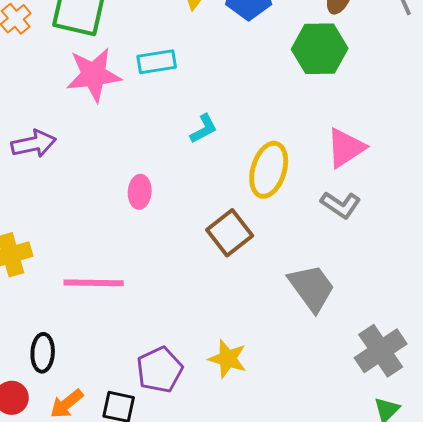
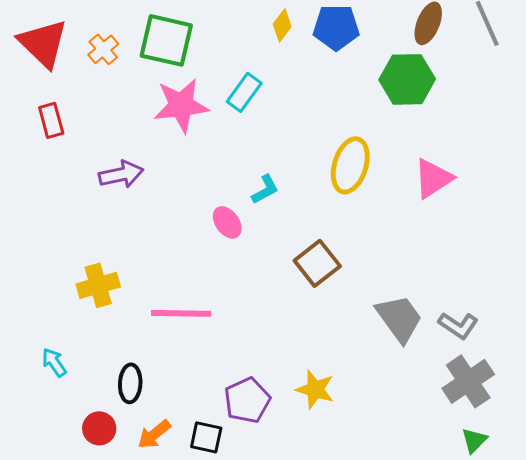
cyan rectangle: (157, 62) -> (244, 92), turned -45
cyan L-shape: (204, 129) -> (265, 189), moved
yellow ellipse: (269, 170) -> (350, 165), moved
pink ellipse: (140, 192) -> (227, 222), turned -40
gray L-shape: (341, 205) -> (458, 325), moved

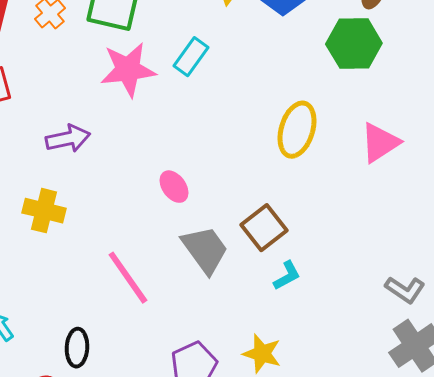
cyan L-shape: (265, 189) -> (287, 276), moved
yellow cross: (98, 285) -> (44, 211), moved, turned 30
pink line: (181, 313) -> (128, 278), turned 54
gray trapezoid: (399, 318) -> (205, 250), moved

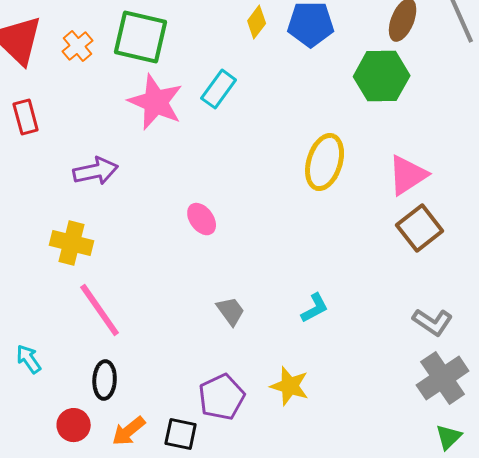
pink star: (128, 70) -> (156, 102), turned 30
brown square: (264, 228) -> (420, 228), moved
gray trapezoid: (205, 250) -> (231, 311), moved, size x0.6
pink line: (128, 278) -> (100, 310), moved

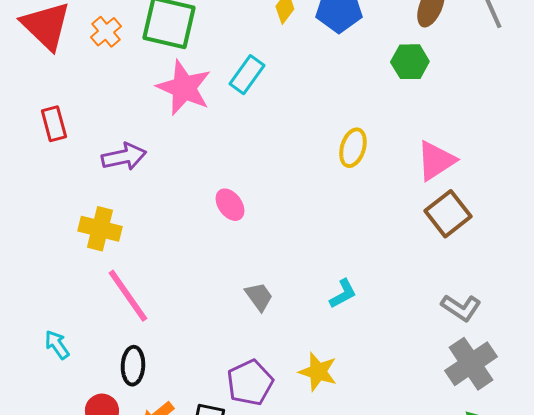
green hexagon: (382, 76) -> (410, 62), size x0.7
red rectangle: (26, 117) -> (54, 124), moved
yellow ellipse: (325, 162) -> (353, 148), size x0.7

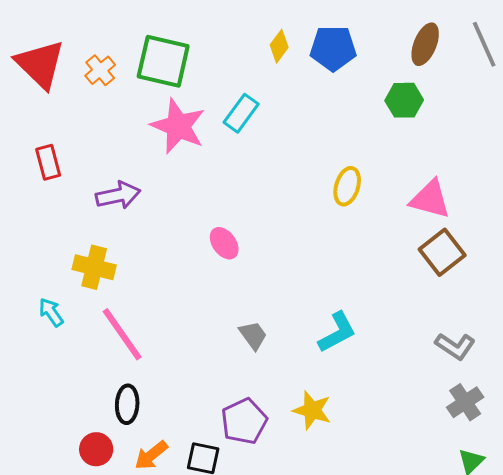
pink triangle: (436, 161) -> (430, 199), turned 48
cyan L-shape: (343, 294) -> (337, 332), size x1.4
cyan arrow: (57, 345) -> (51, 312), moved
gray cross: (471, 364) -> (465, 402), size x0.7

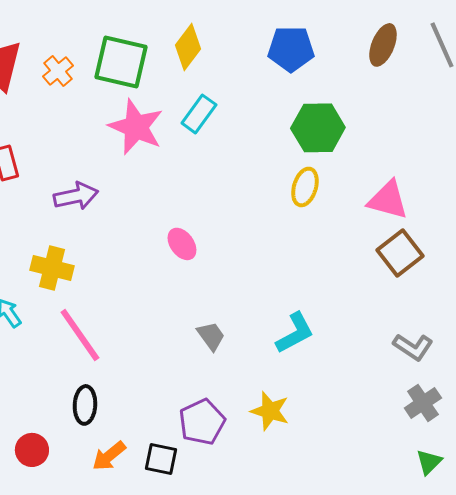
yellow diamond: (279, 46) -> (188, 47), moved, size x1.4
green hexagon: (404, 100) -> (318, 128), moved, size x1.4
red circle: (96, 449) -> (32, 450), moved

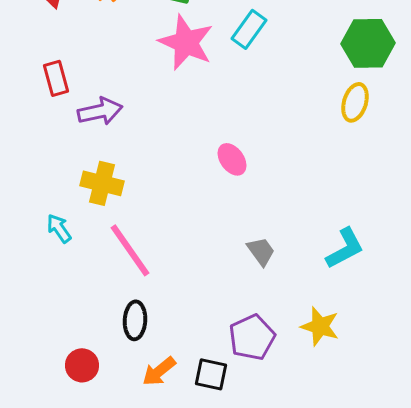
purple arrow: (76, 196) -> (100, 111), moved

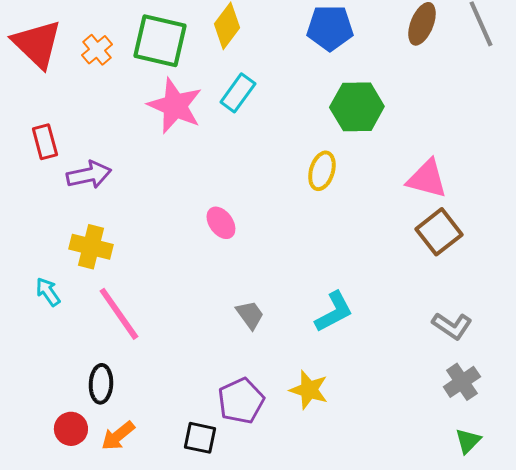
yellow ellipse: (355, 102) -> (322, 171), moved
black ellipse: (135, 320) -> (101, 384), moved
orange arrow: (159, 371) -> (118, 436), moved

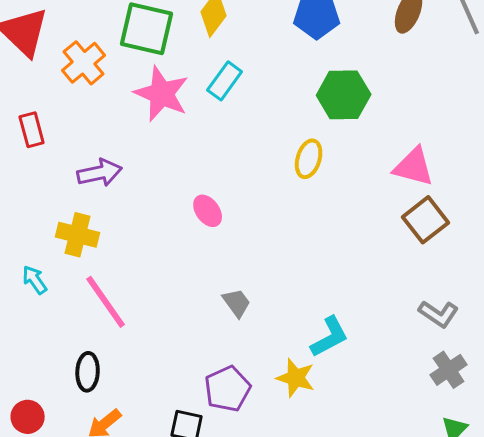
orange cross: (97, 50) -> (84, 63), moved, size x1.4
purple arrow: (89, 175) -> (100, 173), moved
cyan L-shape: (334, 312) -> (330, 337), moved
red circle: (71, 429) -> (28, 417), moved

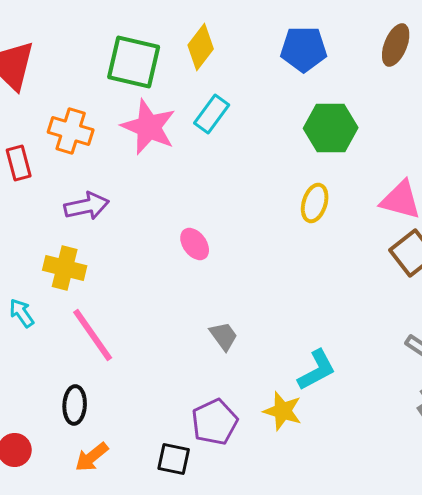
orange cross: (84, 63) -> (71, 131), moved, turned -33
yellow ellipse: (309, 159) -> (315, 203), moved

